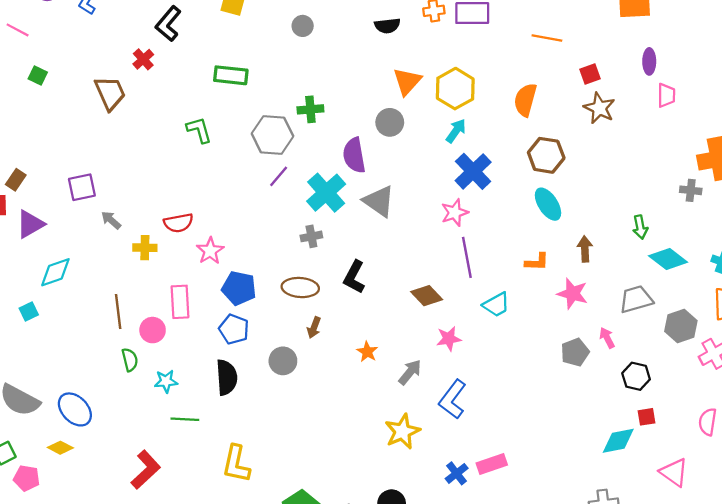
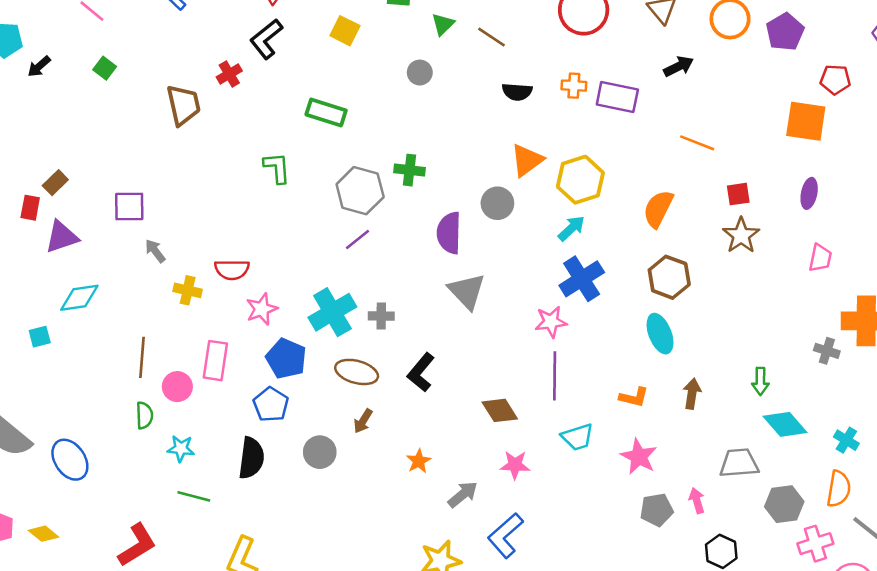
pink trapezoid: (666, 95) -> (820, 258), moved
cyan cross: (326, 193) -> (332, 312), moved
pink star: (573, 294) -> (639, 457), moved
yellow diamond: (60, 448) -> (44, 534), moved

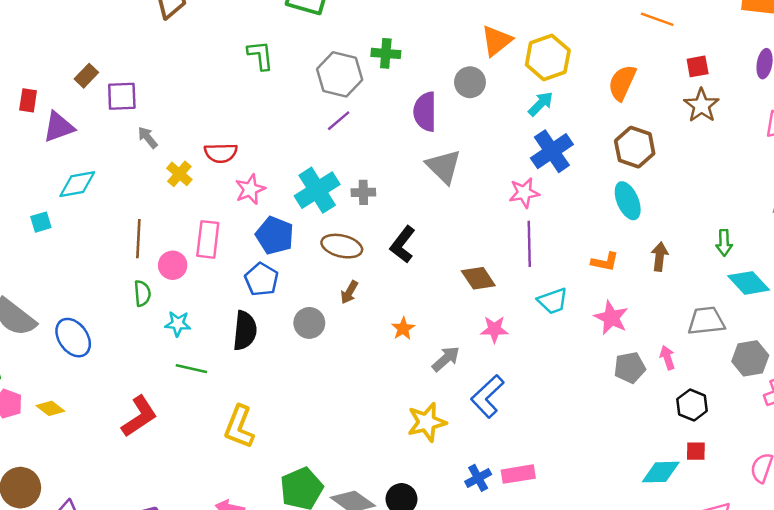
brown rectangle: (55, 183) -> (86, 76), moved
yellow cross: (188, 290) -> (179, 174), turned 30

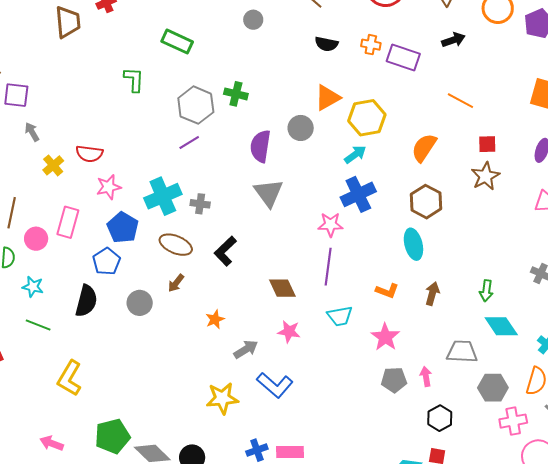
blue L-shape: (487, 396) -> (275, 385), turned -105

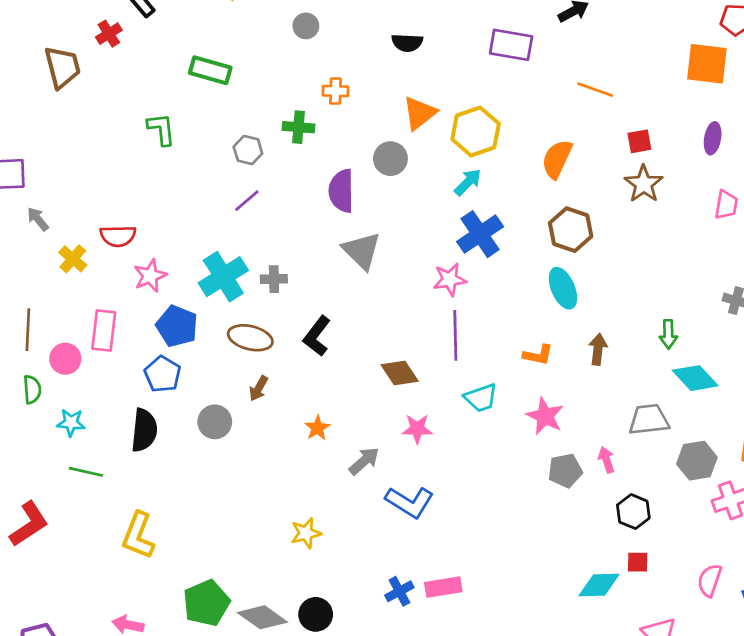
orange cross: (371, 45) -> (336, 91), moved
gray hexagon: (196, 105) -> (248, 150), size x0.6
yellow star: (222, 398) -> (306, 533), moved, size x0.7

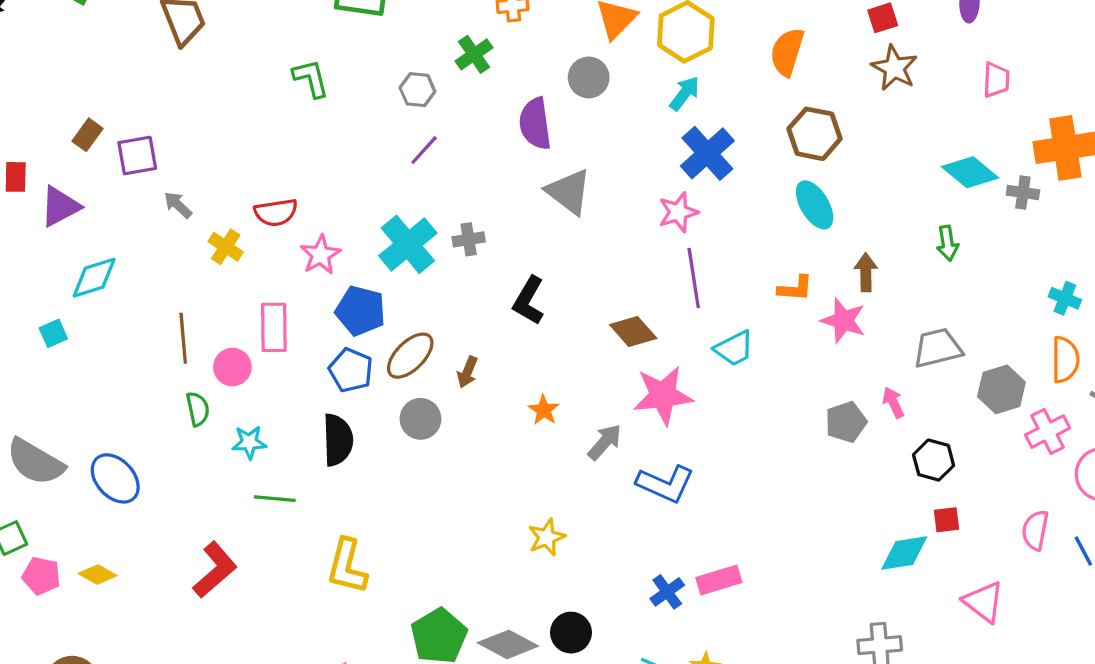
green cross: (298, 127) -> (474, 54), turned -32
brown ellipse: (250, 338) -> (410, 356), moved, turned -51
cyan diamond: (695, 378) -> (970, 172), moved
pink star: (545, 416) -> (843, 321), moved
pink star: (417, 429) -> (663, 395), size x1.6

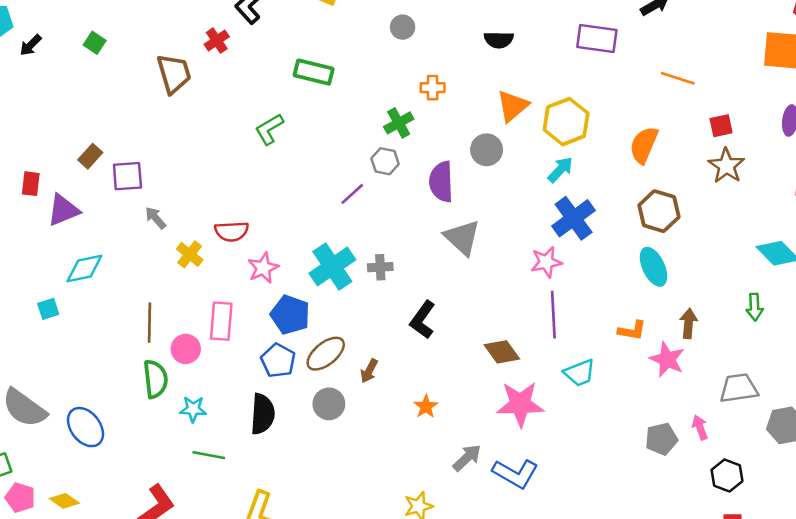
green L-shape: (311, 78) -> (269, 129), turned -112
gray hexagon: (417, 90) -> (385, 161), moved
green semicircle: (198, 409) -> (155, 379), size x1.4
gray arrow: (605, 442) -> (467, 458), moved

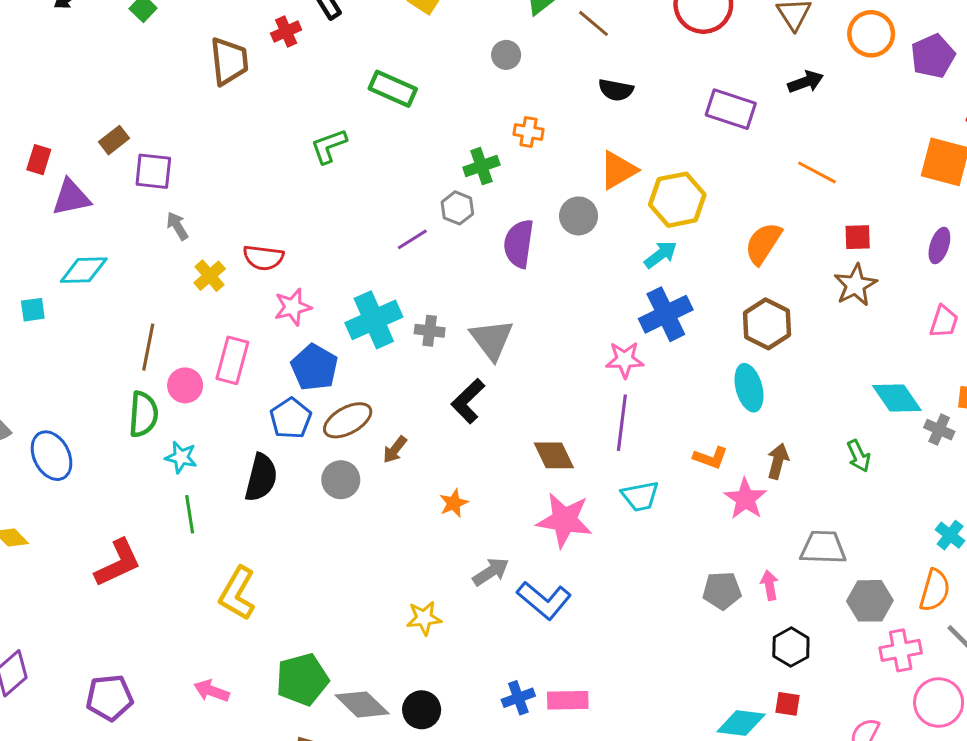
gray triangle: (462, 238) -> (492, 339), moved
green arrow: (755, 307) -> (859, 456), turned -32
green line: (209, 455) -> (190, 514), turned 60

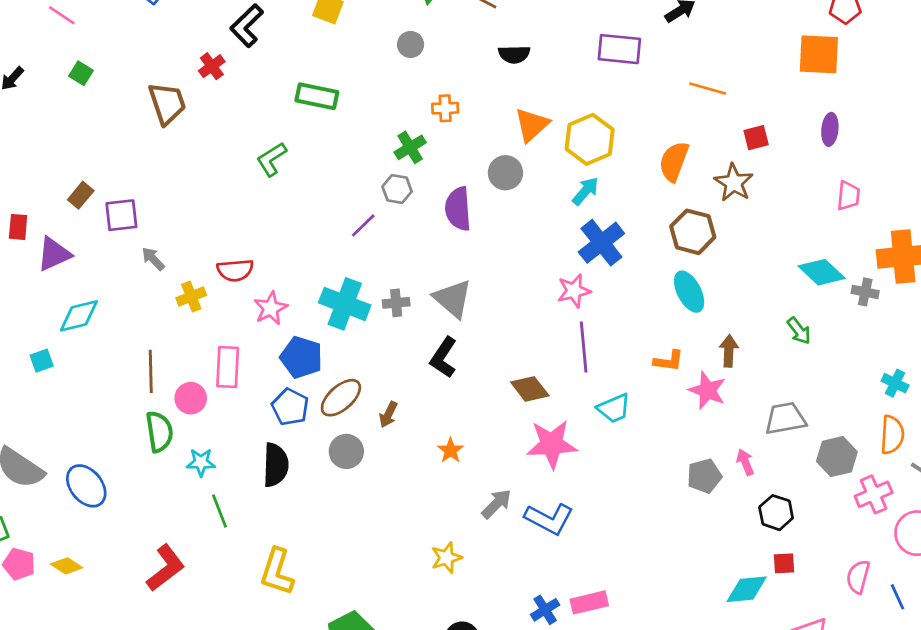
yellow cross: (210, 276) -> (191, 297), turned 32
brown star: (855, 285) -> (734, 183), moved
cyan cross: (374, 320) -> (345, 304), turned -33

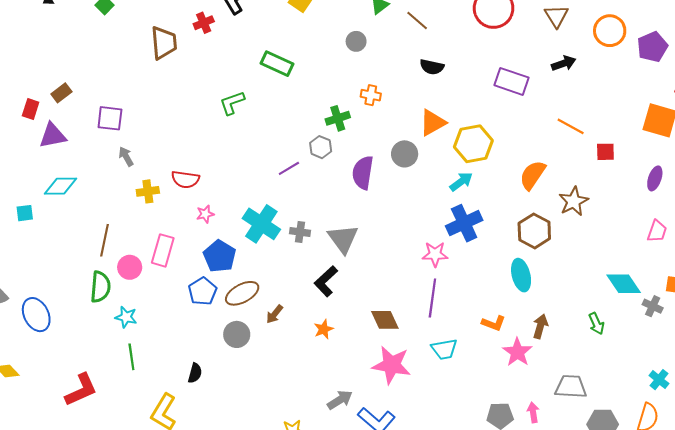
red square: (756, 138) -> (605, 152), moved
brown rectangle: (81, 195) -> (61, 93), moved
pink star: (271, 308) -> (205, 214), size x0.7
orange star: (451, 450) -> (324, 329), moved
black semicircle: (276, 465) -> (195, 373), moved, size x0.6

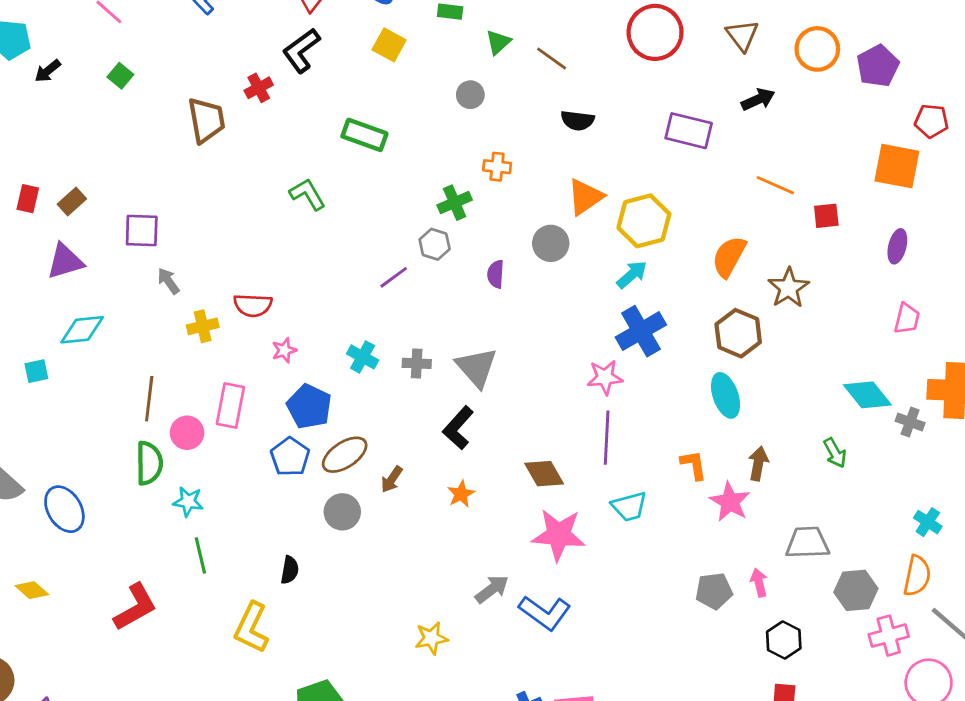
green L-shape: (232, 103) -> (307, 194), turned 84
red rectangle: (31, 109) -> (28, 199), moved
purple semicircle: (363, 173) -> (496, 274), size x0.6
cyan cross: (261, 224) -> (363, 357), size x0.6
orange L-shape: (494, 323) -> (694, 465), turned -115

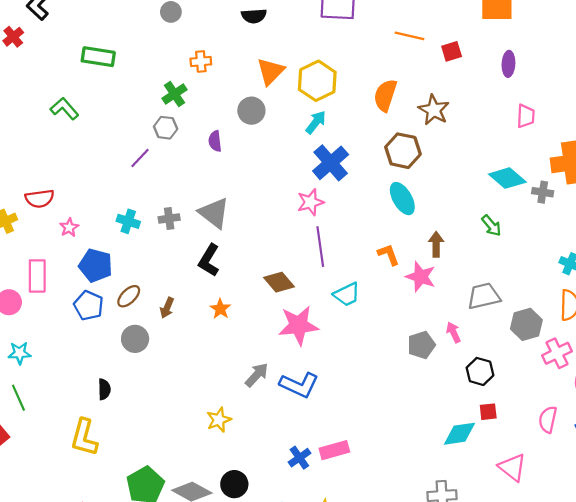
brown ellipse: (345, 455) -> (129, 296), size x0.7
green line: (200, 555) -> (18, 398), moved

